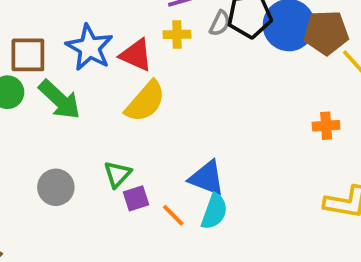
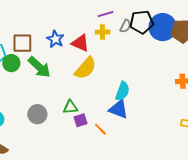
blue star: (89, 47) -> (55, 39), size x0.7
green triangle: (117, 174) -> (70, 107), turned 42
cyan semicircle: (214, 211) -> (123, 91), moved

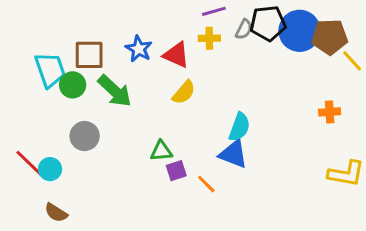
yellow semicircle: (85, 68) -> (184, 92), size x0.7
gray circle: (37, 114) -> (85, 136), moved

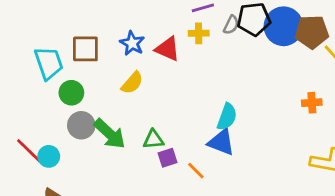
green circle: (73, 85) -> (71, 93), moved
green arrow: (115, 91) -> (110, 134), moved
yellow semicircle: (184, 92) -> (132, 83), moved

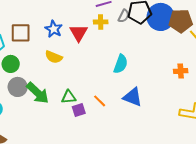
red triangle: (168, 49) -> (79, 33), turned 36
yellow semicircle: (132, 83) -> (54, 57), turned 72
cyan semicircle: (227, 117) -> (121, 64), moved
blue triangle: (221, 142) -> (133, 97), moved
orange line: (196, 171) -> (100, 101), moved

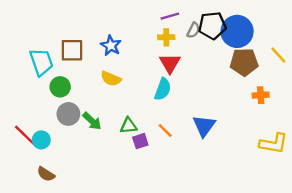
brown pentagon: (181, 21) -> (244, 62), moved
red triangle: (79, 33) -> (170, 63), moved
cyan semicircle: (121, 64) -> (163, 89), moved
green arrow: (38, 93) -> (92, 121), size x0.7
blue triangle: (133, 97) -> (204, 126), turned 45

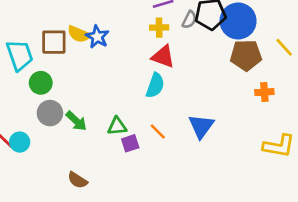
red triangle: (170, 63) -> (163, 57), turned -40
yellow semicircle: (111, 79) -> (79, 34), moved
brown semicircle: (46, 174) -> (78, 180), moved

